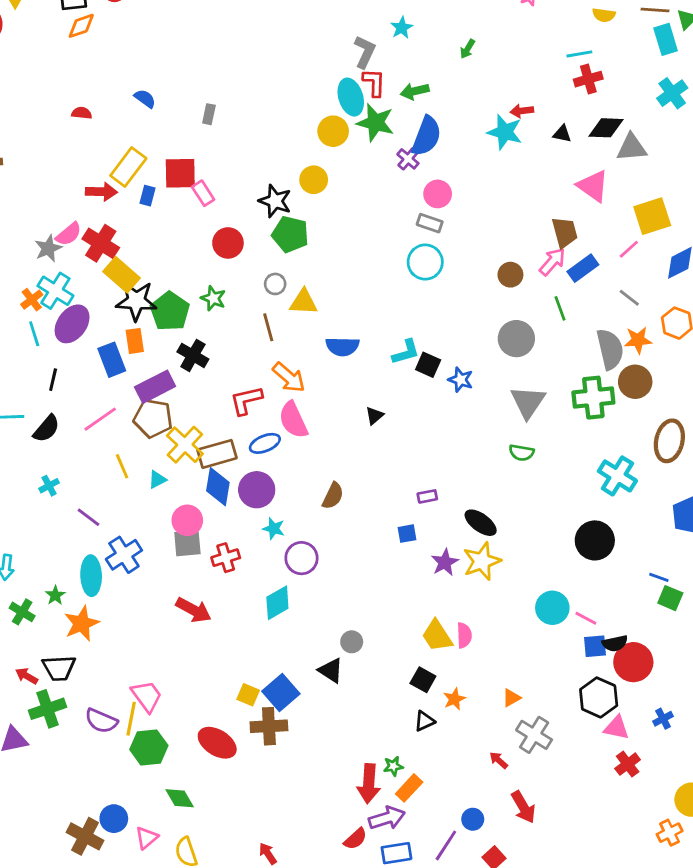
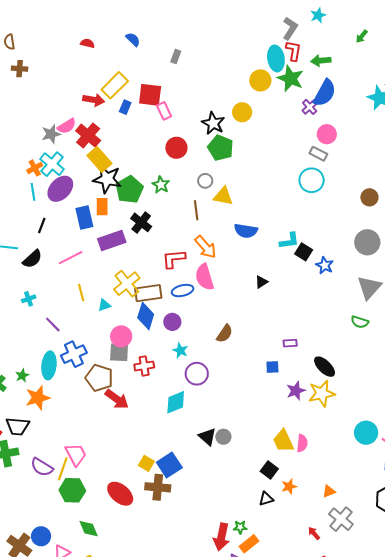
brown pentagon: (153, 418) -> (99, 378), moved
purple circle: (257, 490) -> (172, 322), size x0.7
black triangle: (331, 670) -> (207, 437), moved

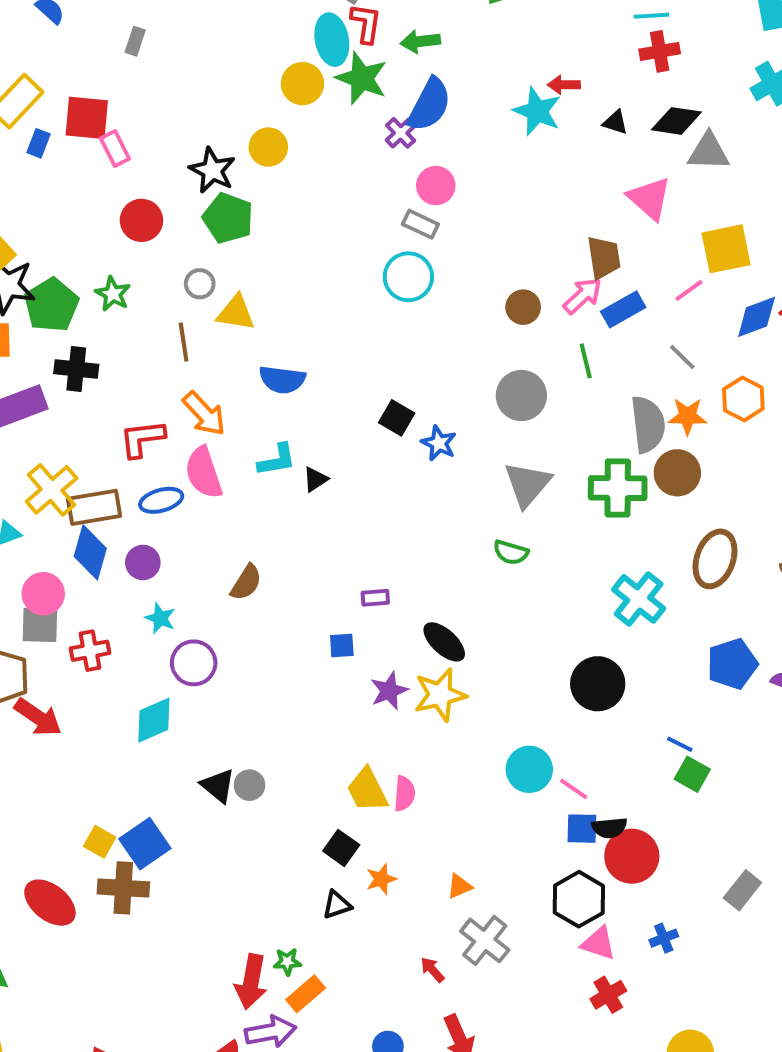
black cross: (141, 222) -> (76, 369), turned -30
cyan L-shape: (289, 241) -> (277, 460), moved

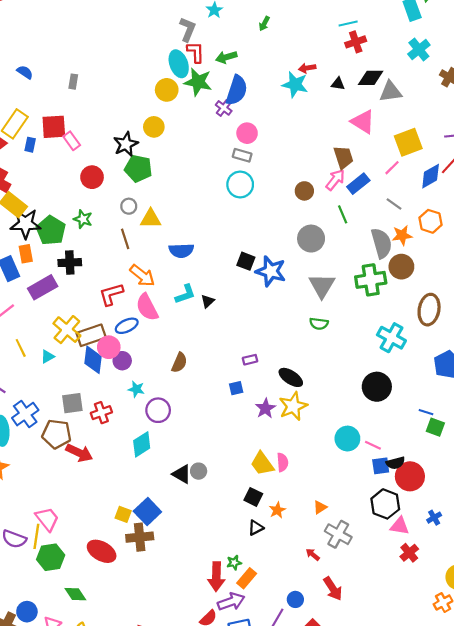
black star: (212, 170) -> (126, 144), turned 30
blue star: (439, 443) -> (271, 271), size x1.6
pink circle: (43, 594) -> (109, 347), moved

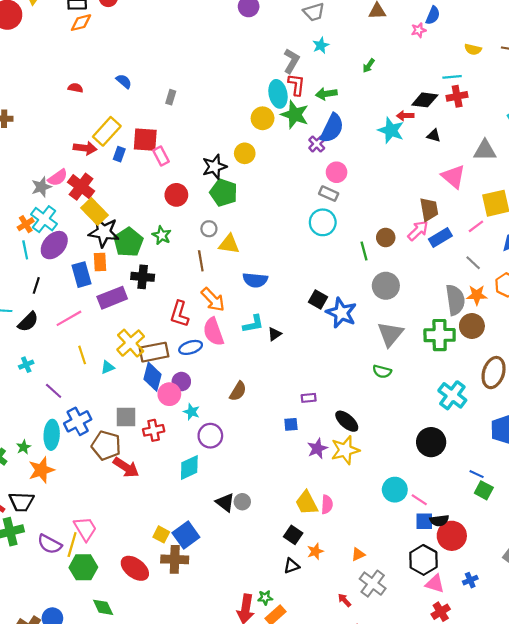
black diamond: (371, 78) -> (425, 100), moved
green line: (343, 214) -> (364, 251), moved
red L-shape: (111, 294) -> (179, 314), turned -65
pink circle: (109, 347) -> (169, 394), moved

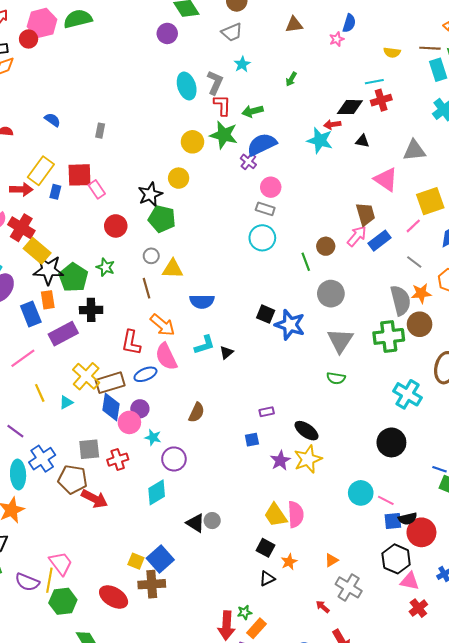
cyan ellipse: (278, 94) -> (187, 86), moved
blue semicircle: (332, 128) -> (262, 144), turned -136
pink semicircle: (327, 504) -> (296, 514), size x1.4

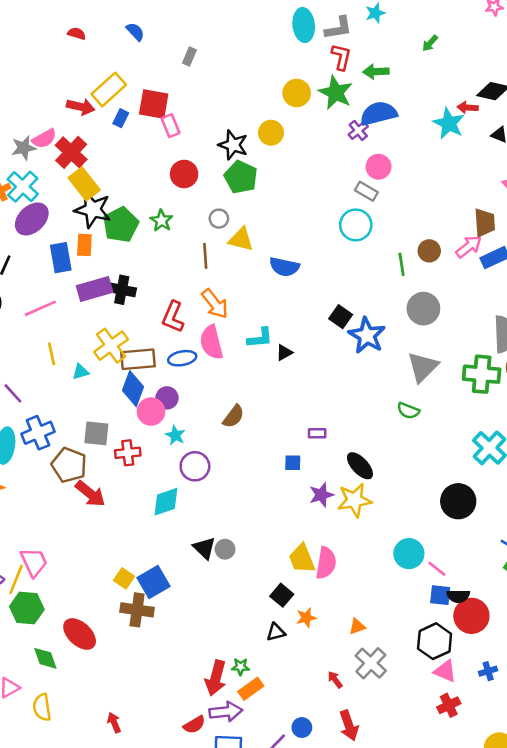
gray L-shape: (215, 83) -> (338, 28), turned 45
black star: (150, 194) -> (233, 145), turned 30
blue semicircle: (202, 301) -> (284, 267), moved
black cross: (91, 310) -> (122, 290), moved
red ellipse: (114, 597) -> (80, 634), moved

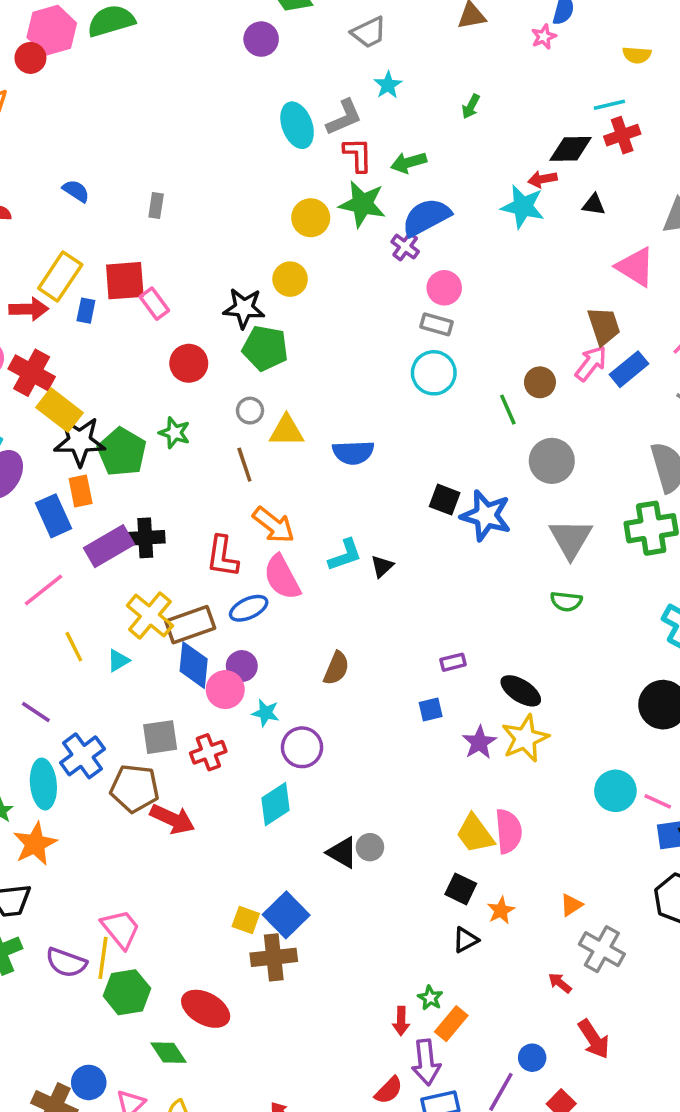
green star: (240, 667) -> (430, 998), turned -30
red arrow: (216, 678) -> (401, 1021), size x0.6
purple arrow: (226, 712) -> (426, 1062), turned 104

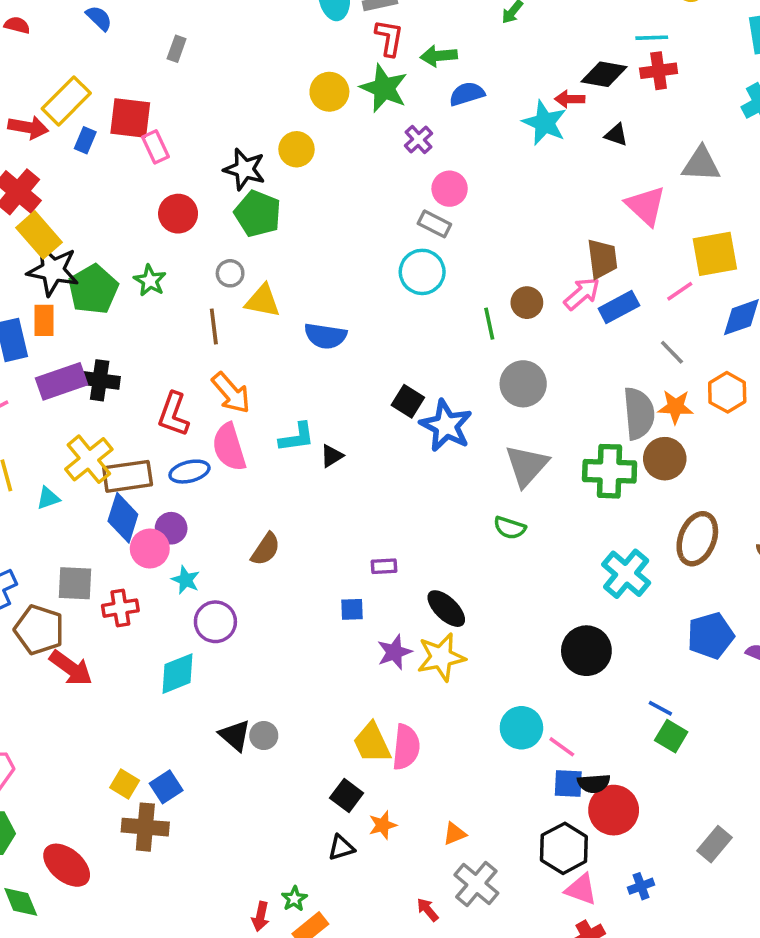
blue semicircle: (426, 217) -> (467, 94), moved, size x0.7
blue square: (286, 915) -> (166, 787), size x0.7

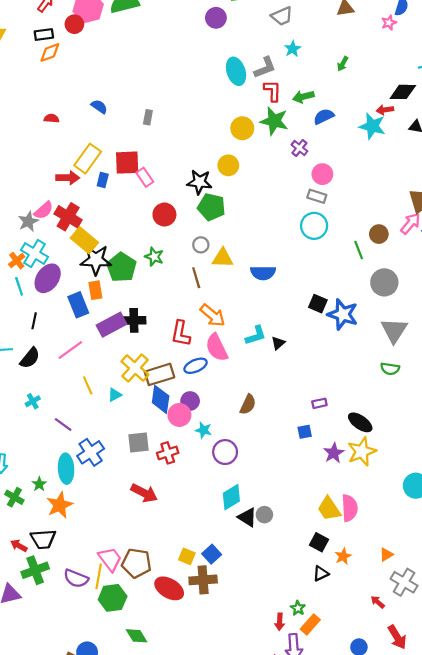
brown pentagon: (39, 630) -> (136, 563), moved
cyan diamond: (177, 674) -> (231, 497), moved
red ellipse: (67, 865) -> (169, 588), moved

